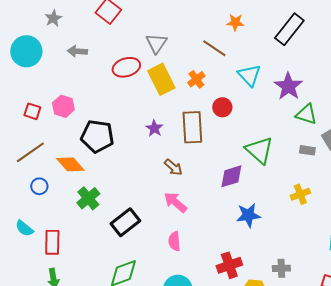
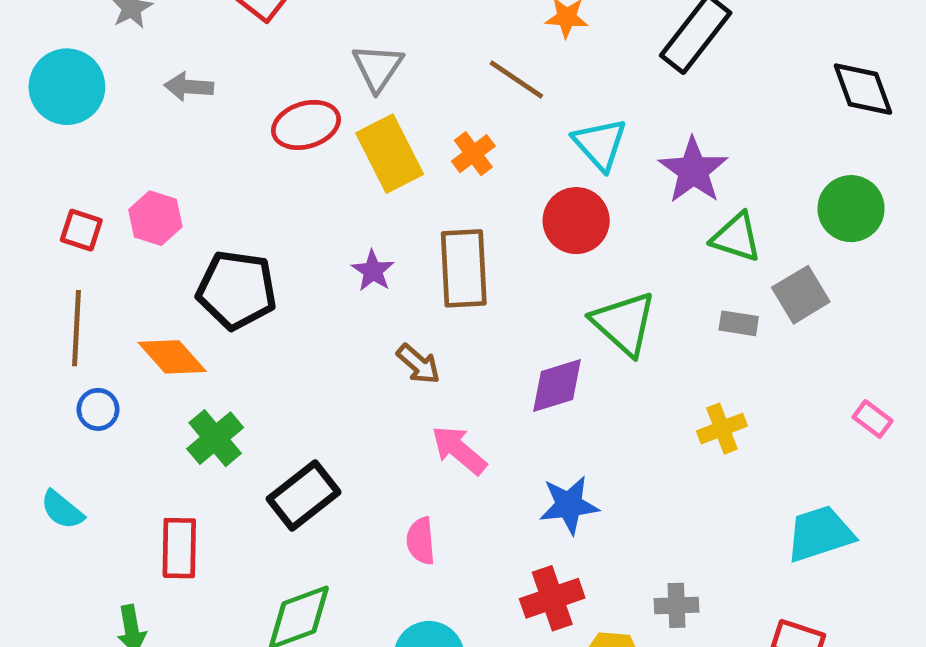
red circle: (222, 107) -> (576, 221), moved, size x1.4
brown line: (30, 152) -> (77, 328), turned -52
pink arrow: (175, 202) -> (459, 450), moved
blue star: (248, 215) -> (569, 505), moved
red rectangle: (52, 242) -> (179, 548), moved

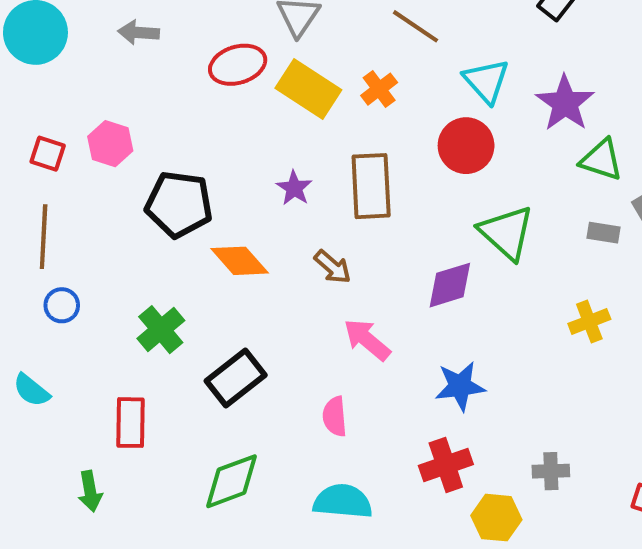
yellow rectangle: (390, 154) -> (308, 89), turned -30
orange diamond: (172, 357) -> (240, 261), moved

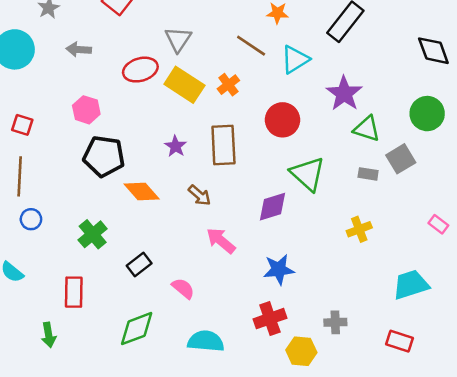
cyan triangle: (486, 81) -> (295, 59), moved, turned 40
pink hexagon: (110, 144) -> (86, 110), moved
black rectangle: (236, 378) -> (139, 264), size x0.7
pink semicircle: (335, 416) -> (183, 288), moved, turned 135

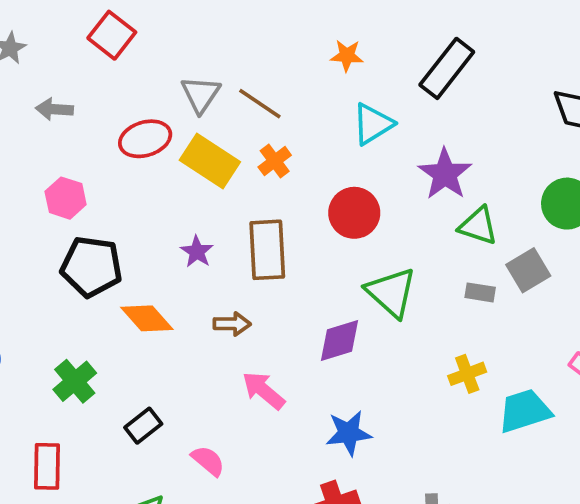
brown line: (251, 46) -> (260, 104), moved
brown arrow: (199, 195) -> (232, 324), turned -40
cyan trapezoid: (411, 285) -> (525, 411), moved

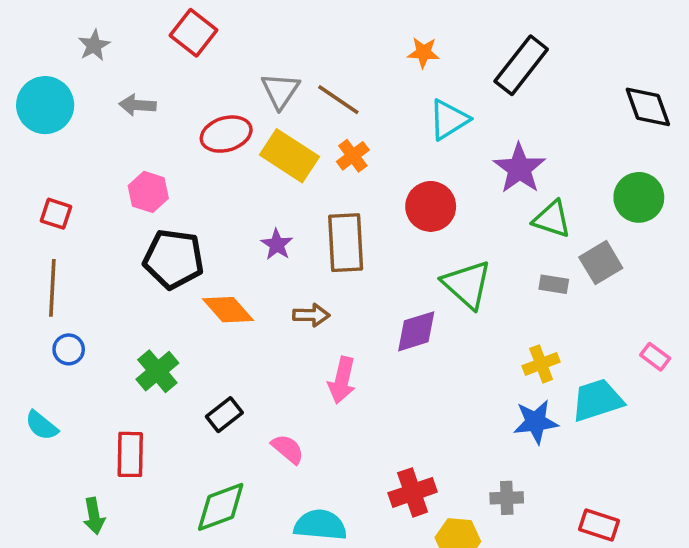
pink arrow: (264, 391) -> (342, 380), turned -117
blue star: (349, 433) -> (536, 422), moved

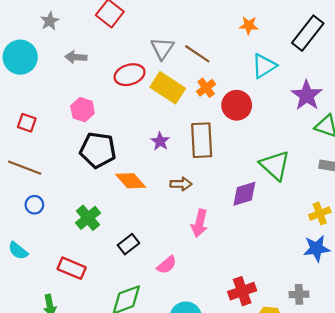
red circle: (431, 206) -> (237, 105), moved
brown line: (52, 288) -> (25, 168), turned -72
pink semicircle: (288, 449) -> (167, 265), turned 100
red rectangle: (130, 454) -> (72, 268), turned -68

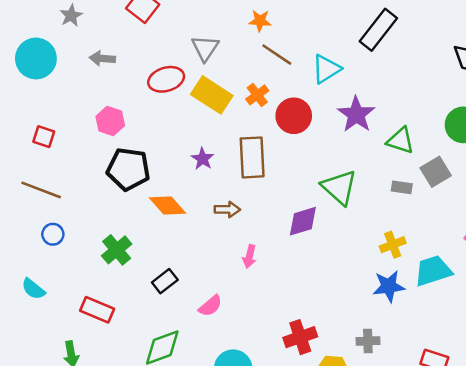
orange star: (249, 25) -> (260, 21), moved
brown line: (197, 54) -> (277, 55), moved
purple star: (307, 95) -> (356, 114), moved
pink arrow: (200, 223) -> (249, 256), size x0.7

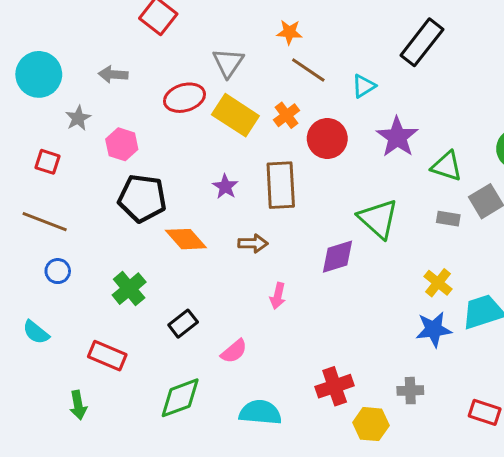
gray star: (71, 16) -> (78, 118), moved
cyan triangle: (326, 69) -> (364, 86), size x0.7
yellow cross: (393, 245) -> (438, 283), turned -30

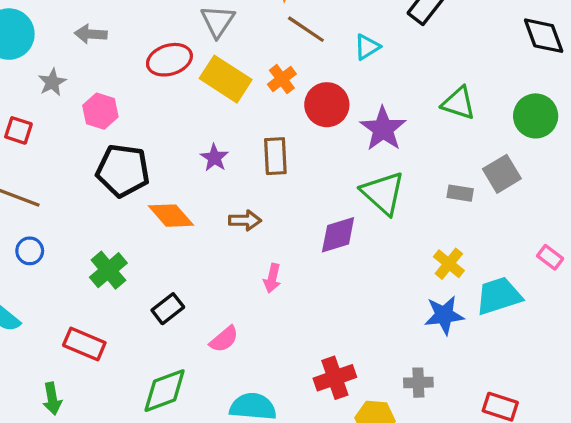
purple star: (397, 137) -> (383, 129), moved
green triangle: (447, 166) -> (459, 103), moved
brown rectangle: (281, 185) -> (275, 156), size x0.7

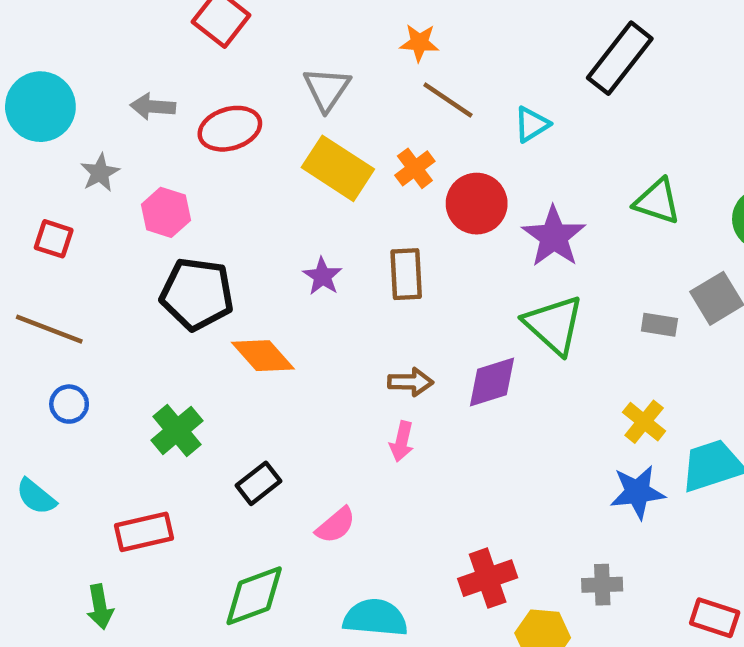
red ellipse: (169, 60) -> (230, 129), moved
brown arrow: (245, 220) -> (411, 382), moved
red rectangle: (84, 344) -> (144, 532), turned -36

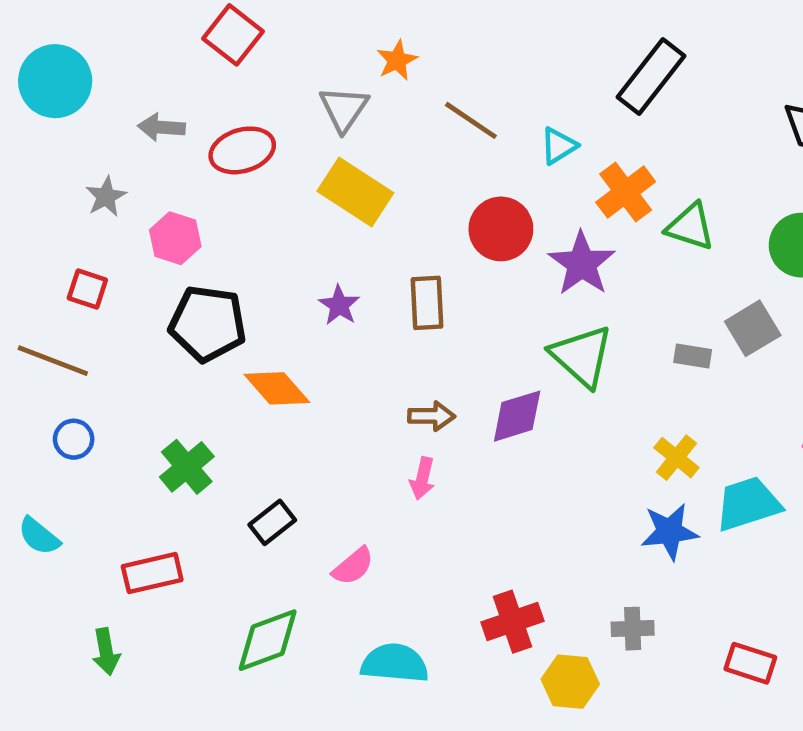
orange star: (419, 43) -> (397, 60), moved, turned -30
cyan circle: (40, 107) -> (55, 81), moved
orange cross: (415, 168) -> (626, 192), moved, size x1.4
red square: (54, 239) -> (87, 289), moved

